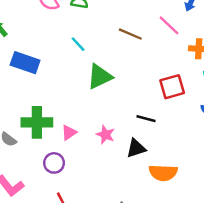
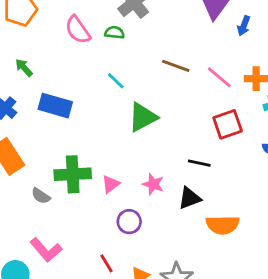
pink line: (169, 25) -> (219, 77), moved
purple circle: (54, 163) -> (129, 222), moved

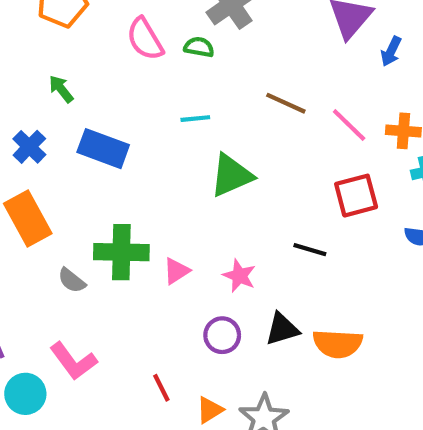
cyan line: (116, 81) -> (195, 119), turned -54
black triangle: (190, 198) -> (282, 329), moved
purple circle: (129, 222) -> (222, 335), moved

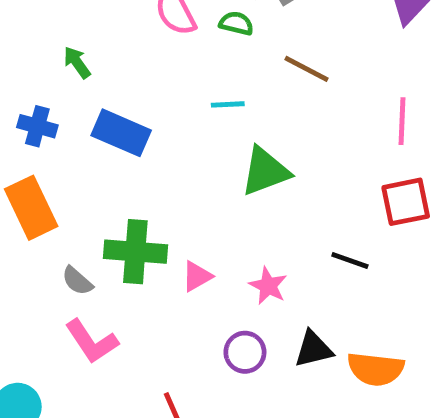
brown line: (286, 103) -> (306, 69), moved
pink line: (349, 125) -> (402, 121), turned 45
blue cross: (29, 147) -> (37, 126), turned -32
pink L-shape: (73, 361) -> (91, 341), moved

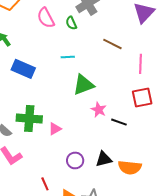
green semicircle: (236, 23) -> (71, 23), turned -128
brown line: (306, 69) -> (112, 44), moved
pink star: (268, 286) -> (99, 110), moved

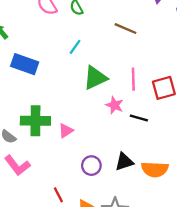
cyan line: (68, 57) -> (75, 47), turned -48
pink line: (141, 64) -> (133, 79), moved

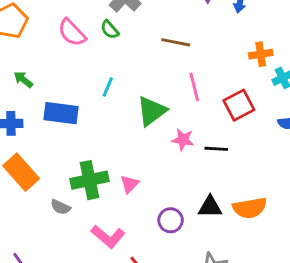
cyan line: (75, 47) -> (108, 87), moved
pink line: (133, 79) -> (194, 87), moved
black triangle: (124, 162) -> (210, 207), turned 30
pink L-shape: (17, 165) -> (108, 237), moved

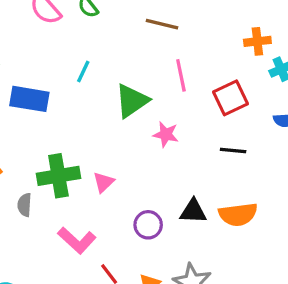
black line: (216, 149) -> (233, 151), moved
gray semicircle: (60, 207) -> (24, 205), turned 66

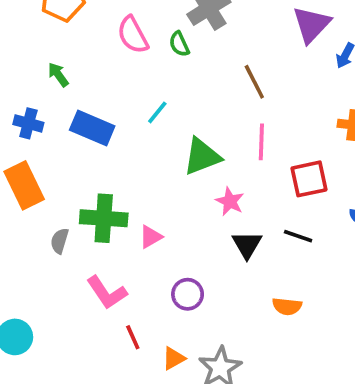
brown line: (162, 24) -> (254, 82), turned 36
black triangle: (193, 211) -> (247, 245), moved, turned 44
orange semicircle: (238, 214) -> (287, 306), size x0.7

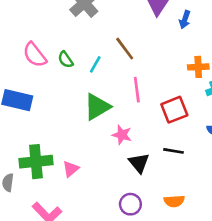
pink semicircle: (133, 35) -> (35, 55), moved
green semicircle: (179, 44) -> (66, 60), moved
cyan line: (157, 112) -> (95, 64), moved
purple circle: (188, 294) -> (130, 204), moved

